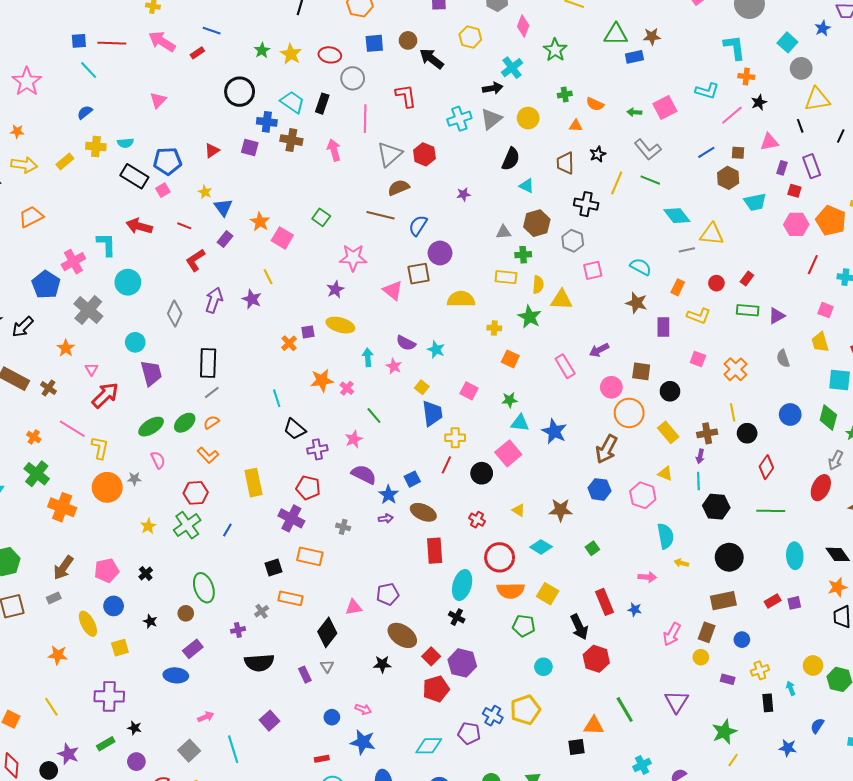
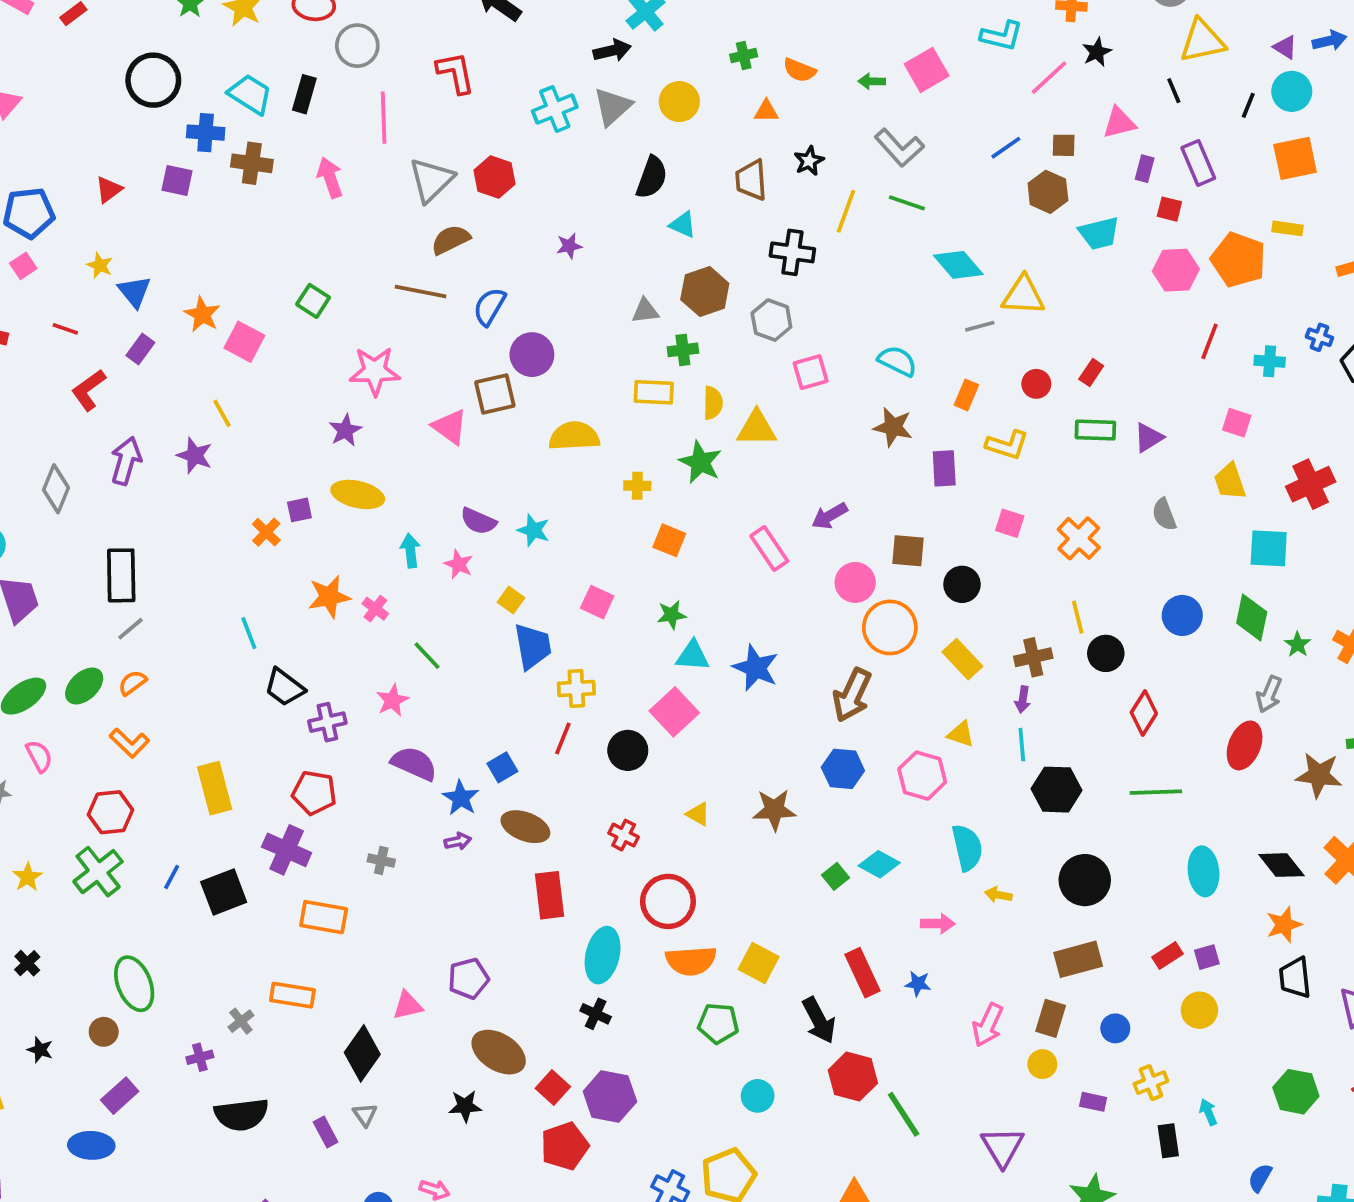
cyan diamond: (541, 547) -> (879, 864), moved
black square: (274, 568) -> (224, 892), moved, size x1.4
yellow circle: (813, 665) -> (1199, 1010), moved
green line: (625, 710) -> (904, 1114), moved

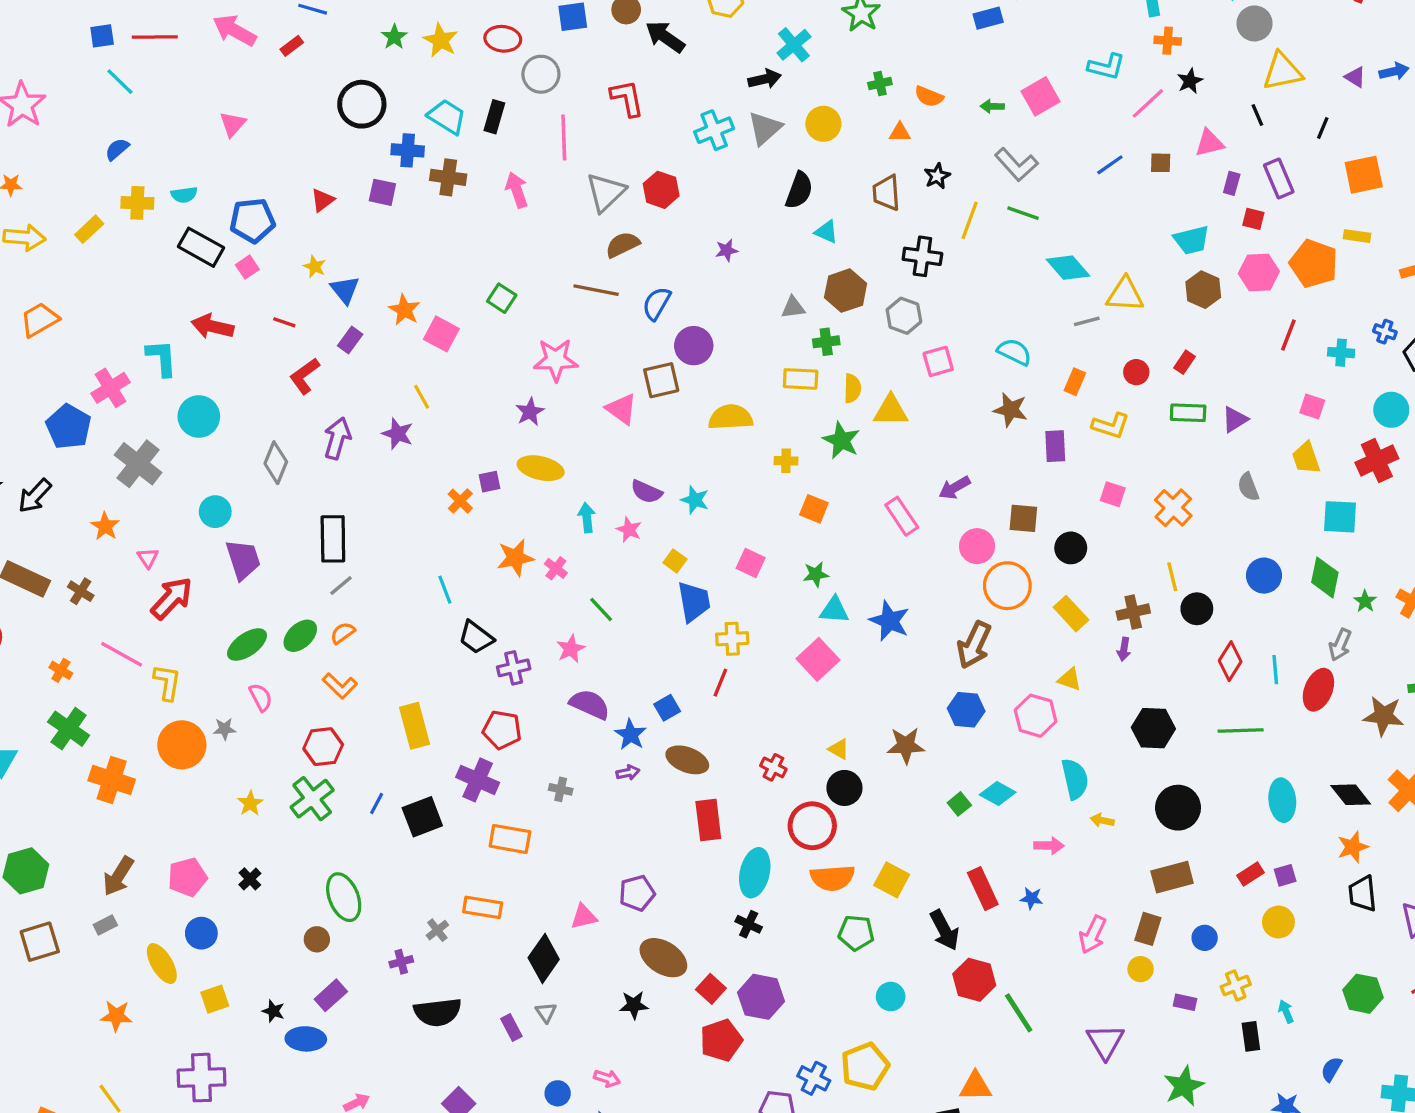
cyan circle: (1292, 91) -> (1391, 410), moved
brown hexagon: (1048, 192) -> (1203, 290), moved
cyan line: (1022, 745) -> (1275, 670), moved
black circle: (628, 750) -> (844, 788), moved
black star: (40, 1050) -> (273, 1011), moved

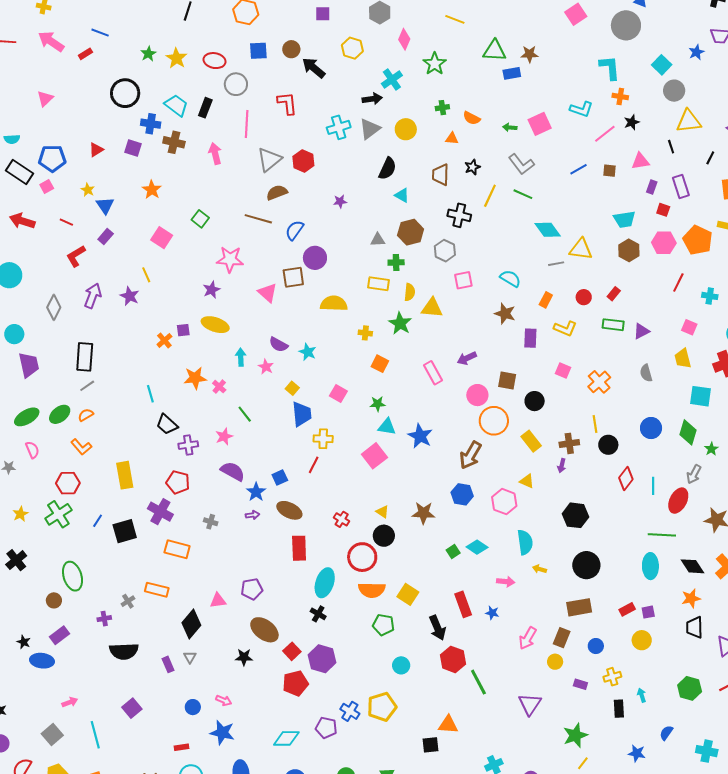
orange star: (404, 310) -> (152, 190), moved
green line: (1241, 731) -> (662, 535), moved
black cross: (250, 879) -> (16, 560), size x1.5

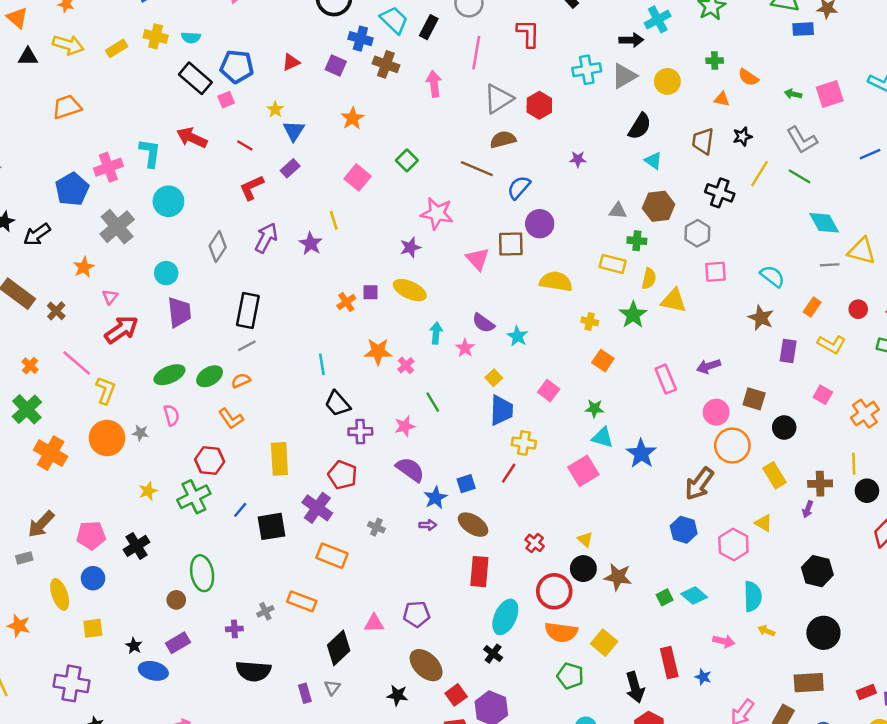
brown star: (423, 513) -> (618, 577), moved

